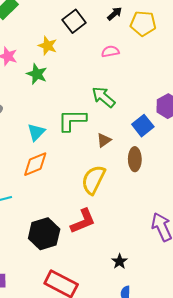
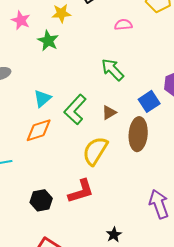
yellow star: (48, 46) -> (61, 13), turned -30
green L-shape: (72, 120) -> (75, 109), moved, turned -52
brown ellipse: (135, 159) -> (138, 134), size x1.4
black hexagon: (44, 234) -> (41, 200), size x0.7

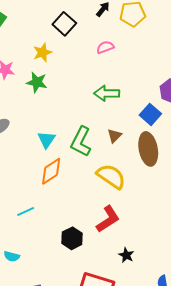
green arrow: (113, 70) -> (107, 93), turned -30
yellow semicircle: (95, 151) -> (111, 176), turned 108
black star: (114, 235) -> (126, 255), moved

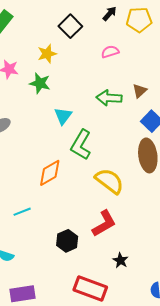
brown triangle: (114, 136) -> (140, 91), moved
cyan triangle: (46, 140) -> (63, 116), moved

